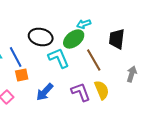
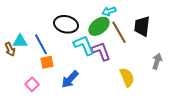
brown line: (94, 60) -> (119, 32), moved
purple L-shape: (81, 92) -> (101, 51), moved

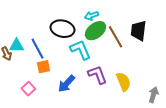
cyan arrow: (109, 11) -> (91, 16), moved
purple L-shape: (101, 51) -> (97, 75), moved
gray arrow: (157, 61) -> (153, 95), moved

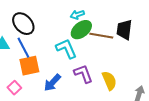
black ellipse: (62, 29) -> (23, 24), moved, turned 35
brown line: (115, 37) -> (101, 36), turned -50
orange square: (43, 67) -> (29, 66), size x1.5

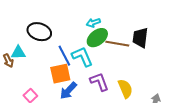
black ellipse: (23, 24) -> (39, 32), turned -30
blue line: (23, 48) -> (64, 56), moved
orange square: (29, 66) -> (60, 74), moved

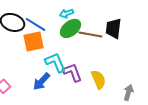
blue line: (64, 56) -> (35, 24), moved, turned -30
cyan L-shape: (82, 57) -> (55, 62), moved
orange square: (60, 74) -> (33, 41), moved

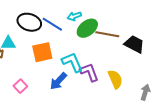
cyan arrow: (66, 13) -> (74, 16), moved
black trapezoid: (113, 28) -> (134, 44), moved, turned 110
orange square: (33, 41) -> (42, 52), moved

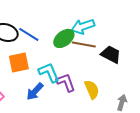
cyan arrow: (74, 16) -> (83, 26), moved, size x1.6

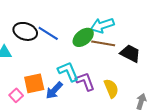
orange square: (19, 62) -> (34, 83), moved

